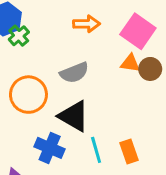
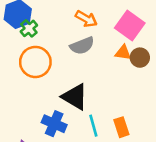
orange arrow: (86, 24) -> (86, 19), turned 30
gray semicircle: (74, 73) -> (82, 46), moved
orange circle: (28, 95) -> (35, 62), moved

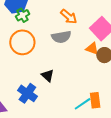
black triangle: (75, 97) -> (48, 76), size x0.6
cyan line: (93, 126) -> (83, 104), moved, turned 60
orange rectangle: (121, 127) -> (95, 100), moved

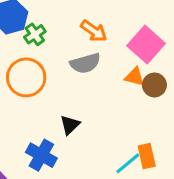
green cross: (23, 15) -> (35, 34), moved
black triangle: (48, 76) -> (70, 125), turned 40

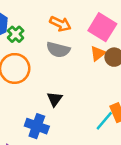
gray semicircle: (85, 63) -> (58, 50), turned 40
orange triangle: (134, 77) -> (98, 53), turned -42

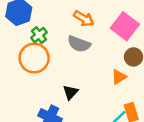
green cross: (16, 34) -> (39, 35), moved
orange triangle: (98, 53) -> (119, 77), moved

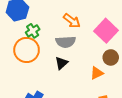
gray semicircle: (79, 44) -> (66, 42), turned -30
black triangle: (70, 92) -> (61, 63), moved

